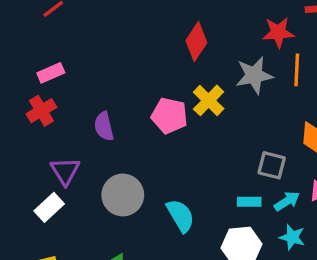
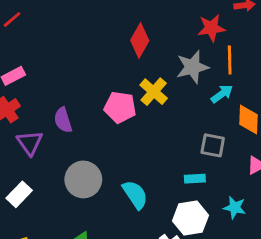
purple triangle: (65, 171) -> (30, 143), moved
cyan arrow: (287, 201) -> (222, 94), moved

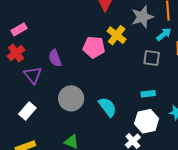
gray square: (213, 145) -> (152, 58), moved

